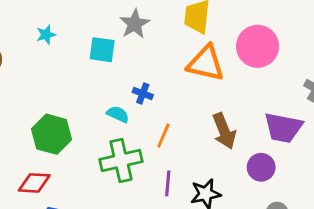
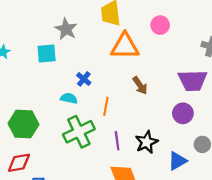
pink circle: (258, 46) -> (160, 25), size x0.6
blue cross: (143, 94) -> (84, 79), turned 32
brown arrow: (224, 131) -> (140, 85), moved, size x0.7

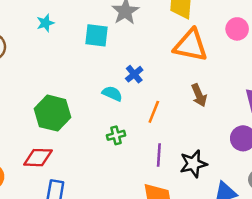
green cross: (79, 132) -> (116, 135), size x0.5

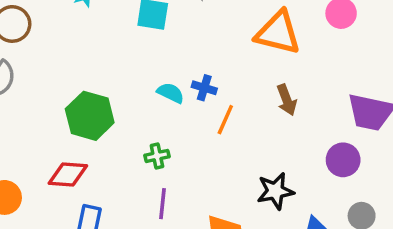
blue cross: (134, 74) -> (204, 88), moved, turned -36
green cross: (116, 135) -> (157, 156), moved
purple line: (159, 155) -> (162, 204), moved

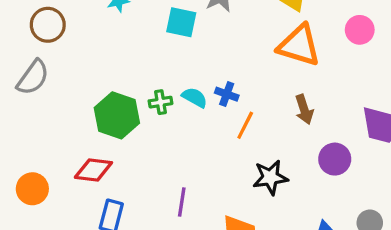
green cross: (157, 156) -> (161, 102), moved
purple circle: (343, 160) -> (335, 159), moved
black star: (275, 191) -> (270, 177), moved

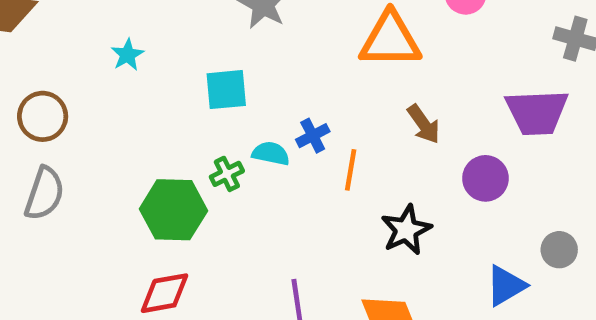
cyan square: (181, 22) -> (226, 90), moved
blue cross: (227, 94) -> (313, 136), turned -30

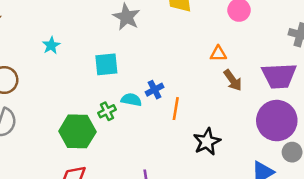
orange triangle: (390, 40) -> (218, 54), moved, size x0.5
brown arrow: (424, 124) -> (233, 80), moved
purple circle: (485, 178) -> (277, 121), moved, size x1.6

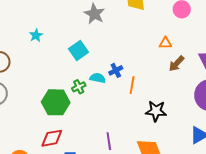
cyan square: (106, 64) -> (79, 50), turned -30
brown arrow: (233, 80) -> (176, 64), turned 78
black star: (207, 142) -> (156, 111), turned 30

